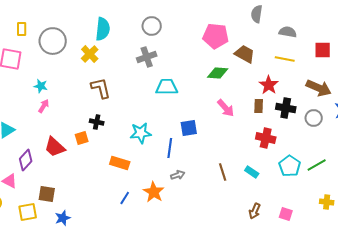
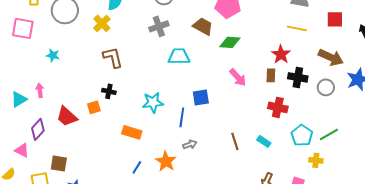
brown trapezoid: (245, 54) -> (203, 26), moved
pink arrow: (44, 106) -> (40, 90), moved, turned -40
yellow cross: (327, 202) -> (316, 160), moved

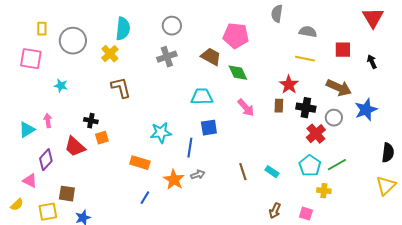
green diamond: (230, 42) -> (238, 73), turned 60
cyan trapezoid: (179, 56) -> (202, 97), moved
black cross: (109, 91) -> (91, 121), moved
red cross: (278, 107) -> (316, 134), moved, turned 36
orange star: (166, 161) -> (174, 180), moved

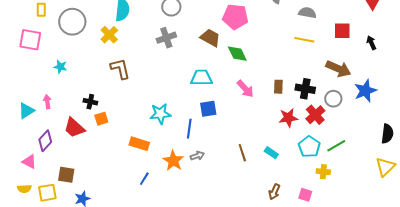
red star: (289, 85) -> (288, 118), moved, turned 30
yellow semicircle: (17, 205) -> (24, 189), moved, turned 40

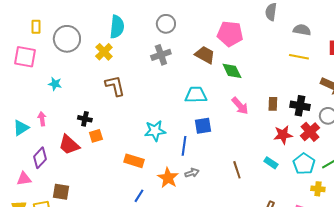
cyan rectangle: (271, 153) -> (271, 163), moved
pink triangle: (29, 162) -> (24, 179), turned -35

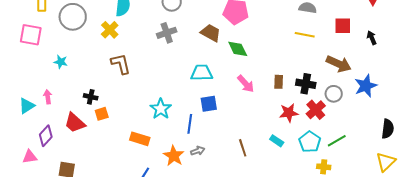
cyan star: (155, 131) -> (161, 109), turned -30

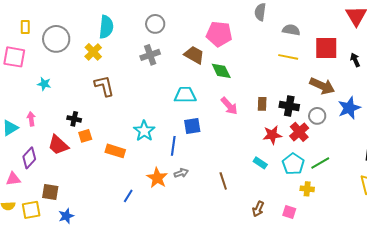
red square: (343, 26) -> (326, 48), size x1.4
orange rectangle: (140, 139) -> (115, 151), moved
brown line: (243, 148) -> (223, 181), moved

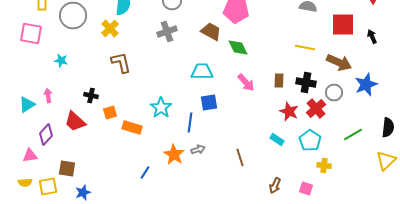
yellow line: (288, 57) -> (305, 48), moved
red star: (272, 135) -> (289, 112), turned 30
orange square: (85, 136) -> (110, 112), moved
green line: (320, 163) -> (353, 134), moved

